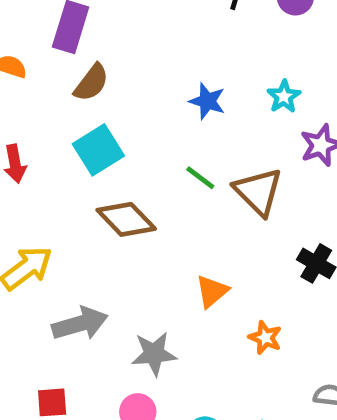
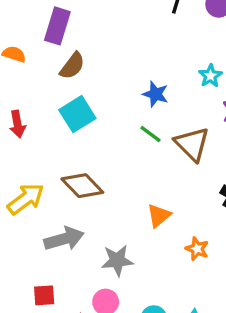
blue star: (207, 101) -> (155, 94), moved
brown diamond: (126, 219) -> (82, 186), moved

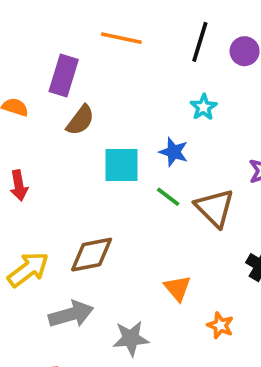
cyan star: (210, 76) -> (204, 107), moved
cyan square: (77, 114) -> (121, 165), moved, turned 32
brown diamond: (82, 186) -> (92, 255), turned -57
orange triangle: (159, 216) -> (177, 288), turned -30

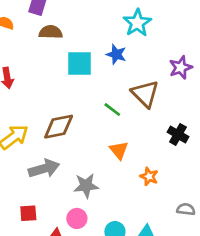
cyan star: (204, 107) -> (137, 23), size x1.5
brown semicircle: (80, 120) -> (51, 32), turned -125
green line: (168, 197) -> (112, 110), moved

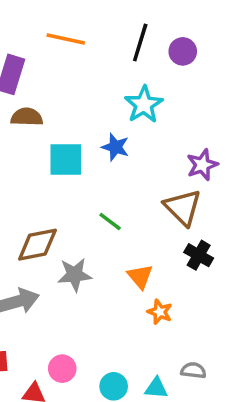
brown triangle: (145, 94) -> (183, 207), moved
orange triangle: (119, 150) -> (140, 276), moved
gray star: (86, 186) -> (75, 275), moved
gray semicircle: (186, 209) -> (193, 370), moved

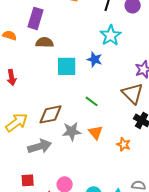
orange triangle: (140, 276) -> (96, 132), moved
orange star: (160, 312) -> (124, 144), moved

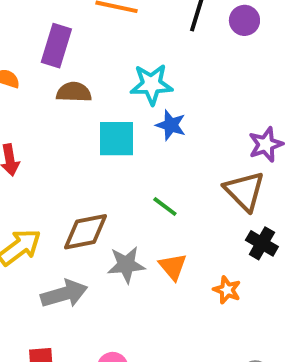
cyan star: (111, 35) -> (151, 84), moved, turned 30

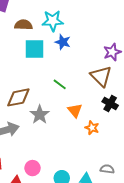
brown semicircle: (74, 92) -> (23, 25), moved
gray star: (126, 265) -> (40, 115), turned -30
orange triangle: (173, 267) -> (75, 111), moved

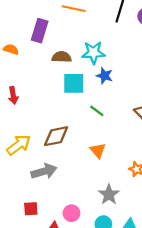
green line: (60, 84) -> (97, 111), moved
orange triangle: (75, 111) -> (98, 150), moved
gray star: (40, 115) -> (109, 194), moved

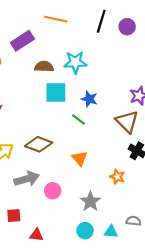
purple rectangle: (40, 31) -> (22, 41), turned 40
blue star: (104, 76) -> (89, 99), moved
brown diamond: (56, 136) -> (39, 144), turned 32
pink circle: (71, 213) -> (53, 191), moved

